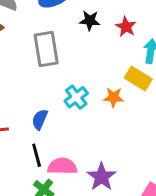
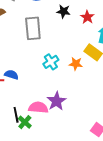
blue semicircle: (40, 119) -> (11, 75), moved, turned 80
black line: (37, 155) -> (16, 115), moved
purple star: (102, 177) -> (57, 101), moved

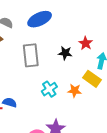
black star: (63, 11) -> (65, 53), moved

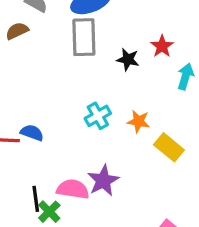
gray rectangle: (31, 55) -> (84, 37), moved
yellow rectangle: (92, 79) -> (169, 147), moved

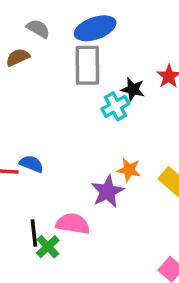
cyan cross: (98, 116) -> (115, 106), moved
orange star: (138, 121) -> (129, 170), moved
purple star: (103, 181) -> (107, 191), moved

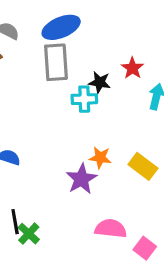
cyan cross: (115, 106) -> (84, 99), turned 30
pink semicircle: (73, 224) -> (111, 229), moved

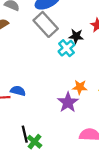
gray rectangle: (56, 62) -> (46, 24), turned -35
cyan cross: (84, 99) -> (66, 48), turned -35

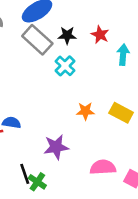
black star: (76, 36) -> (67, 35), moved
purple star: (68, 102) -> (56, 147), moved, turned 30

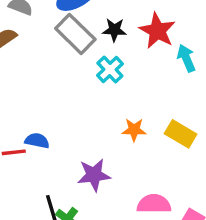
red star: (100, 35) -> (157, 31), size x1.5
cyan arrow: (123, 55) -> (186, 58), turned -30

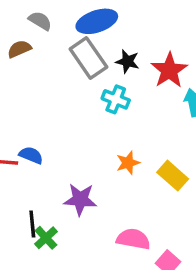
cyan cross: (110, 70) -> (116, 99), turned -36
orange star: (134, 130) -> (128, 163), turned -30

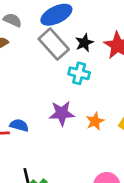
black star: (128, 61) -> (84, 43), turned -30
purple star: (80, 199) -> (62, 113), moved

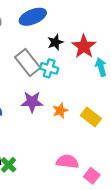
gray rectangle: (54, 44) -> (28, 62), moved

